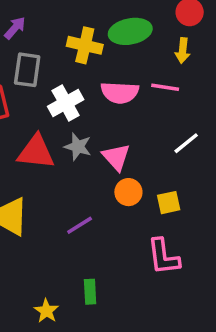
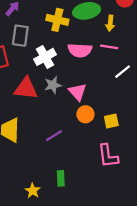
yellow arrow: (183, 51) -> (110, 23), moved
white line: (186, 143) -> (123, 72), moved
gray star: (78, 147) -> (53, 85), turned -30

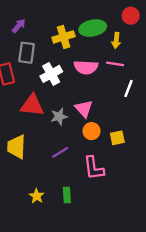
yellow cross: (57, 20) -> (64, 37), turned -30
white line: (123, 72) -> (129, 89), turned -30
gray star: (53, 85) -> (59, 117), moved
pink L-shape: (108, 156) -> (94, 168), moved
yellow star: (33, 191) -> (37, 196), moved

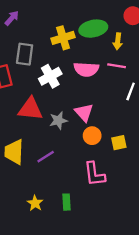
purple arrow: (19, 26) -> (12, 18), moved
purple line: (60, 152) -> (46, 157), moved

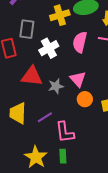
pink semicircle: (86, 69) -> (80, 42), turned 100
pink L-shape: (94, 174) -> (65, 132), moved
yellow star: (35, 203) -> (36, 157), size x1.6

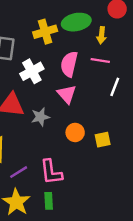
pink triangle: (78, 79) -> (67, 94), moved
purple line: (45, 117) -> (19, 172), moved

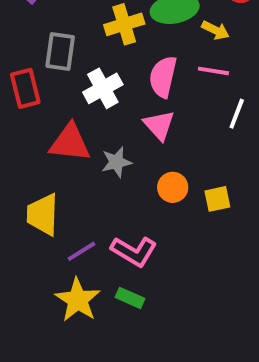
yellow arrow: (101, 35) -> (215, 30), turned -70
pink L-shape: (51, 172) -> (134, 251), turned -52
green rectangle: (49, 201) -> (130, 298), turned -63

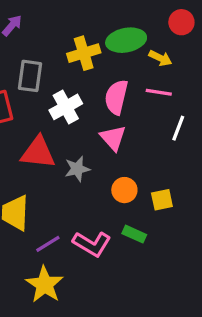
green rectangle: (130, 298) -> (134, 234), moved

